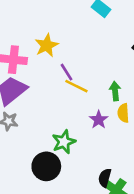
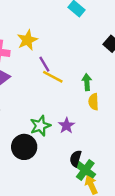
purple star: (99, 120) -> (66, 126), moved

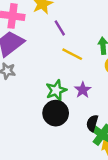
yellow line: (53, 77) -> (72, 54), moved
black circle: (24, 147) -> (56, 113), moved

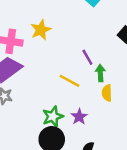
purple line: (60, 28) -> (87, 57), moved

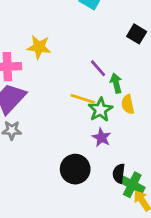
yellow star: (41, 30) -> (39, 47), turned -30
green star: (53, 117) -> (100, 110), moved

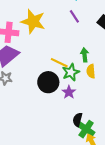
yellow star: (39, 47) -> (33, 21), size x1.4
purple line: (98, 68) -> (74, 16), moved
black circle: (75, 169) -> (48, 82), moved

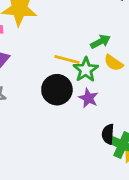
green arrow: (85, 55) -> (100, 42), turned 80
yellow semicircle: (91, 71) -> (114, 63), turned -40

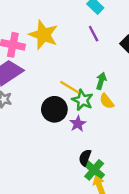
green arrow: (100, 42) -> (101, 81), turned -63
green star: (86, 70) -> (83, 100), turned -30

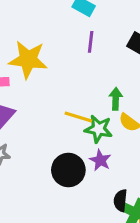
purple line: (94, 34) -> (91, 42), turned 49
black circle: (54, 109) -> (68, 170), moved

